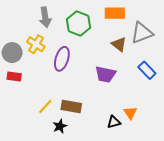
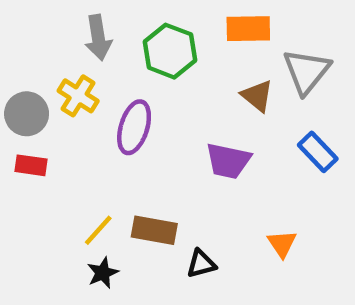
gray triangle: (142, 33) -> (307, 71), turned -30
black triangle: (114, 122) -> (201, 264), moved
black star: (60, 126) -> (103, 273), moved

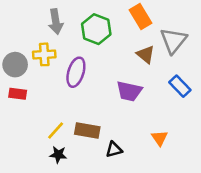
orange rectangle: (248, 29) -> (141, 16), turned 60
yellow cross: (78, 96) -> (44, 54), turned -35
black star: (103, 273) -> (58, 155), turned 30

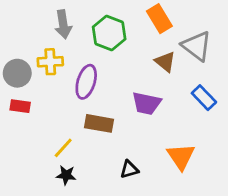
gray triangle: (174, 41) -> (197, 46), turned -32
brown rectangle: (87, 131) -> (99, 123), moved
orange triangle: (160, 138) -> (181, 156), size x1.5

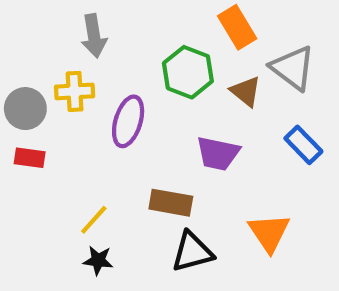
green hexagon: (109, 33) -> (188, 72), moved
brown rectangle: (99, 123) -> (171, 203), moved
black triangle: (129, 169) -> (192, 252), size x1.5

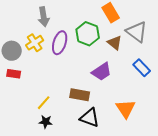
yellow cross: (75, 91) -> (35, 43), turned -30
purple ellipse: (128, 121) -> (60, 43), moved
purple trapezoid: (218, 153) -> (102, 72), turned -45
black triangle: (192, 252) -> (90, 118), turned 35

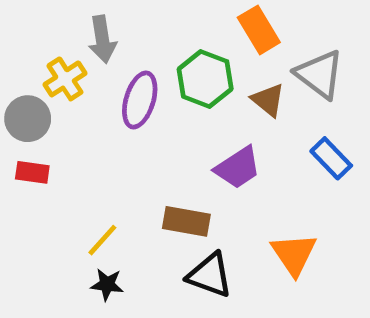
yellow cross: (35, 43) -> (65, 79), moved

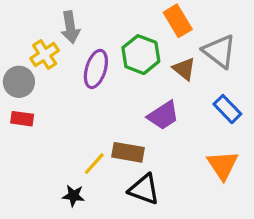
yellow line: (102, 240) -> (94, 164), moved
orange triangle: (294, 254) -> (223, 165), moved

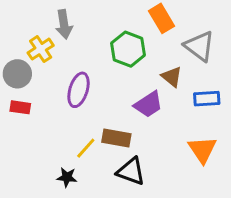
purple ellipse: (96, 69) -> (79, 90), moved
brown triangle: (184, 69) -> (172, 77), moved
blue rectangle: (227, 109) -> (207, 99), turned -50

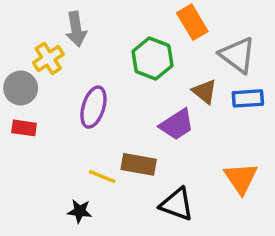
blue rectangle: (207, 99) -> (248, 98), moved
yellow line: (86, 148) -> (102, 176), turned 70
black triangle: (131, 171) -> (177, 204), moved

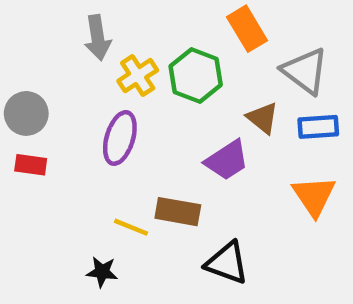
yellow cross: (48, 59) -> (138, 76), moved
orange triangle: (241, 178) -> (314, 196), moved

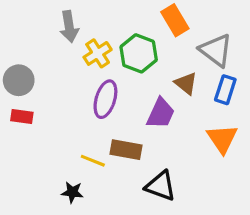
blue rectangle: (318, 127) -> (225, 90), turned -68
purple ellipse: (120, 138) -> (105, 99), moved
purple trapezoid: (227, 160) -> (161, 113), turned -32

